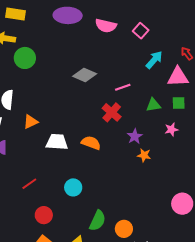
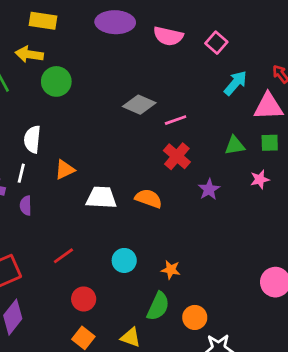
pink line: (123, 87) -> (176, 120), moved
orange star: (144, 155) -> (171, 270), moved

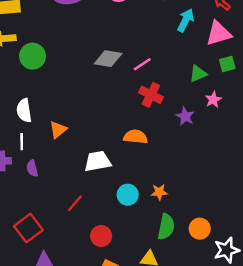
pink star: (260, 179) -> (213, 100), moved
white trapezoid: (101, 198) -> (98, 161), moved
orange star: (171, 270) -> (159, 192), moved

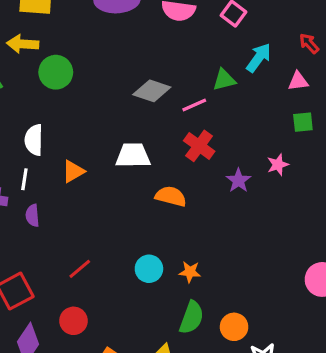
pink triangle: (219, 33) -> (298, 81), size x0.6
green triangle: (198, 74) -> (224, 80), moved
white trapezoid: (98, 161) -> (133, 155), moved
red circle: (101, 236) -> (74, 321), moved

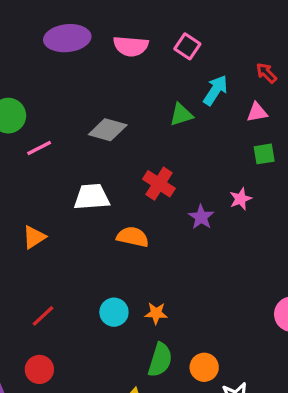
pink line: (194, 105) -> (39, 148), moved
orange triangle: (73, 171) -> (34, 237), moved

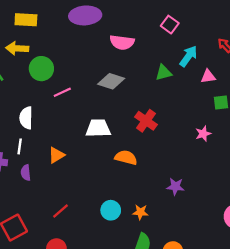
pink semicircle: (131, 46) -> (122, 42), moved
pink triangle: (257, 112) -> (208, 77), moved
purple star: (201, 217) -> (175, 187), moved, turned -30

